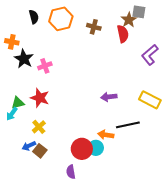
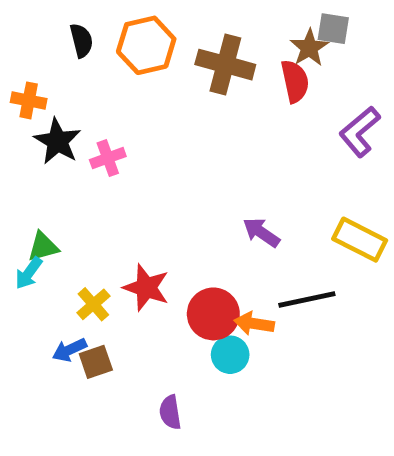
brown cross: (94, 27) -> (225, 65), size x1.6
purple arrow: (109, 97) -> (261, 232), turned 42
red star: (40, 98) -> (146, 288), moved
red circle: (82, 149) -> (213, 314), moved
brown square: (40, 151) -> (96, 362), turned 32

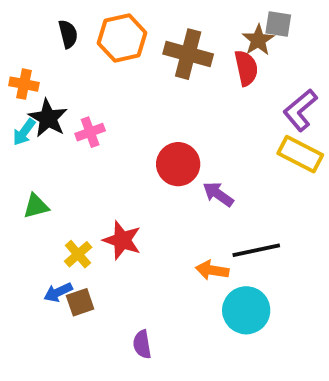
yellow rectangle: (360, 240) -> (300, 154), moved
cyan arrow: (29, 273) -> (24, 132), moved
red circle: (213, 314) -> (178, 164), moved
cyan circle: (230, 355) -> (246, 310), moved, size x1.5

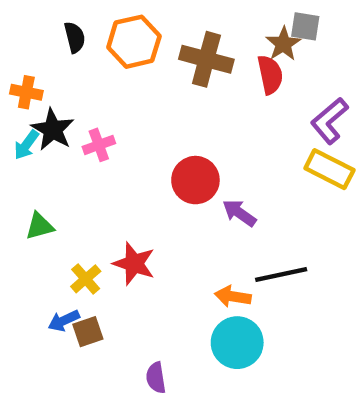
cyan circle: (246, 310) -> (237, 343), moved

